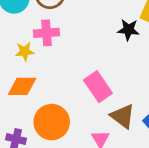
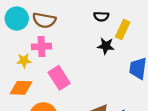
pink rectangle: (98, 87) -> (59, 78), moved

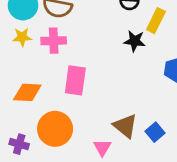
yellow star: (24, 61) -> (22, 37), moved
pink rectangle: (59, 78) -> (75, 80), turned 40

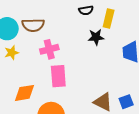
pink cross: (54, 41) -> (49, 49), moved
blue square: (155, 132) -> (126, 102), turned 32

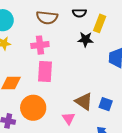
brown semicircle: (33, 25) -> (47, 18), moved
blue square: (126, 102) -> (106, 104), turned 32

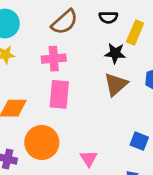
brown semicircle: (47, 18) -> (65, 22), turned -50
brown triangle: (84, 102) -> (116, 84), moved, turned 42

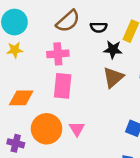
black semicircle: (108, 17) -> (99, 27), moved
pink triangle: (89, 158) -> (77, 129), moved

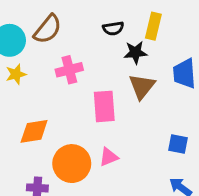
brown semicircle: (68, 21) -> (48, 29), moved
pink rectangle: (63, 86) -> (104, 106), moved
pink triangle: (77, 129) -> (109, 157), turned 49

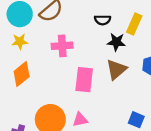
orange diamond: (34, 131) -> (22, 74), moved, turned -40

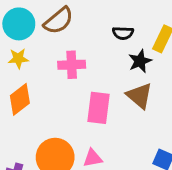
black star: (116, 42) -> (140, 61), turned -30
brown triangle: (116, 69) -> (139, 96), turned -40

